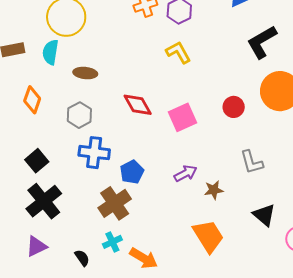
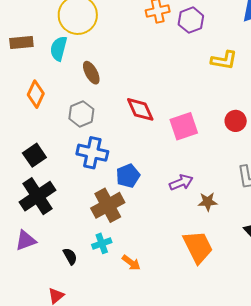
yellow L-shape: (178, 52) -> (224, 60), moved, turned 124
brown ellipse: (85, 73) -> (91, 73), turned 50
orange arrow: (144, 258) -> (131, 263), size x0.7

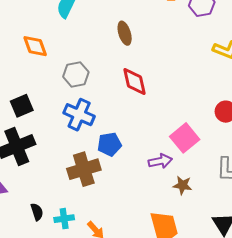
brown ellipse: (91, 73) -> (125, 33), moved
orange diamond: (36, 94) -> (35, 46), turned -56
pink square: (184, 126) -> (185, 138), moved, turned -32
cyan cross: (102, 243) -> (64, 219), moved

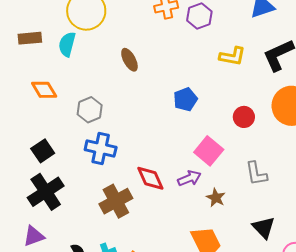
red diamond: (134, 82) -> (150, 178), moved
blue pentagon: (109, 144) -> (185, 99), moved
brown star: (183, 185) -> (216, 198), turned 30

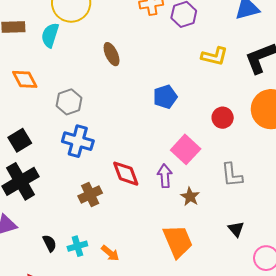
purple arrow: (189, 178) -> (165, 176), turned -75
brown cross: (116, 201) -> (90, 195), size x0.7
black triangle: (264, 228) -> (236, 229), size x0.7

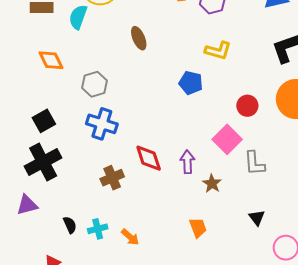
yellow L-shape: (215, 56) -> (218, 51), moved
blue pentagon: (165, 97) -> (191, 83), turned 30
pink square: (186, 149) -> (227, 139), moved
orange trapezoid: (178, 241) -> (198, 228), size x0.6

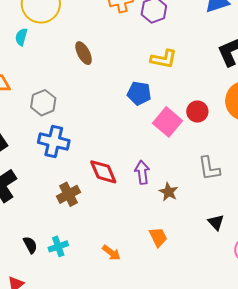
cyan semicircle: (78, 17) -> (21, 37), size x0.7
pink square: (227, 139) -> (168, 122), moved
orange arrow: (130, 237) -> (111, 253), moved

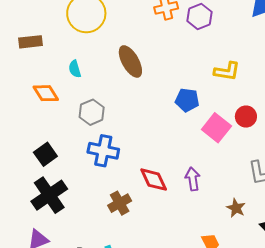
cyan semicircle: (21, 37) -> (75, 69), moved, turned -30
brown ellipse: (84, 53) -> (130, 61), size x1.4
yellow L-shape: (164, 59) -> (227, 71), moved
brown star: (168, 192) -> (236, 208), moved

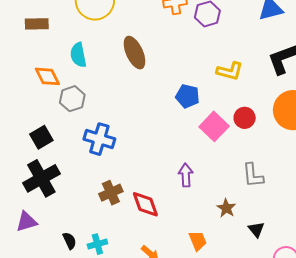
cyan semicircle: (75, 69) -> (78, 55), size x1.4
gray hexagon: (92, 112) -> (72, 99), moved
red diamond: (154, 180) -> (145, 204), moved

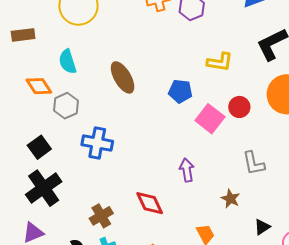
brown ellipse: (134, 53) -> (123, 77), moved
brown cross: (111, 193) -> (101, 216), moved
black triangle: (256, 230) -> (262, 227), moved, turned 42

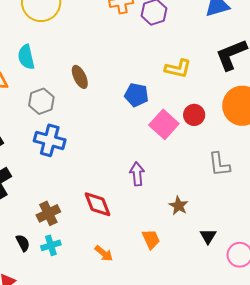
brown ellipse: (123, 77) -> (80, 77), size x0.7
gray hexagon: (66, 106) -> (41, 101), moved
gray L-shape: (254, 163) -> (219, 164), moved
black triangle: (262, 227) -> (208, 236), turned -30

